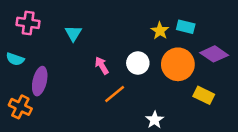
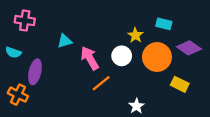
yellow star: (160, 31) -> (135, 35), moved
cyan triangle: (73, 33) -> (65, 41), moved, turned 42
pink arrow: (102, 66) -> (90, 58), size x1.5

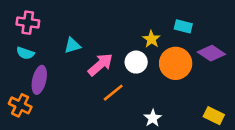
cyan semicircle: (13, 52) -> (25, 53), moved
pink arrow: (90, 58) -> (100, 65), turned 80
yellow rectangle: (180, 84) -> (214, 116), moved

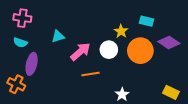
orange line: (113, 93) -> (91, 74), turned 30

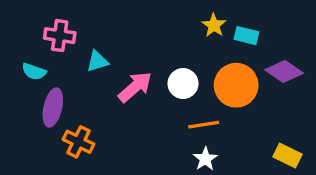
pink cross: (22, 18) -> (60, 36), moved
yellow star: (121, 31) -> (214, 25), moved
orange line: (91, 74) -> (204, 125), moved
orange cross: (16, 84) -> (79, 142), moved

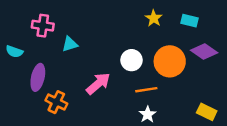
cyan rectangle: (246, 36) -> (189, 21), moved
cyan semicircle: (34, 72) -> (14, 52), moved
pink arrow: (135, 87) -> (98, 84), moved

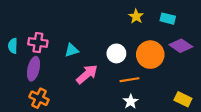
pink cross: (43, 26) -> (38, 43), moved
cyan triangle: (70, 44) -> (72, 50), moved
cyan semicircle: (14, 52) -> (13, 46), turned 72
orange cross: (56, 102) -> (39, 98), moved

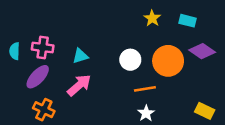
purple ellipse: (34, 69) -> (38, 77), turned 30
pink arrow: (87, 74) -> (79, 85), moved

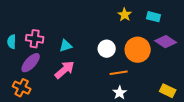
orange cross: (44, 110) -> (22, 88), moved

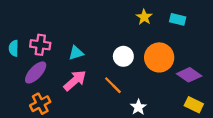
purple diamond: (166, 42) -> (189, 75), moved
orange line: (119, 73) -> (113, 85), moved, turned 54
orange cross: (22, 88) -> (40, 104), moved, turned 36

